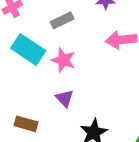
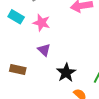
cyan rectangle: (28, 50) -> (16, 17), size x0.7

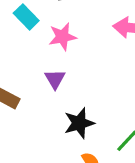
pink star: (42, 23) -> (62, 37), turned 30

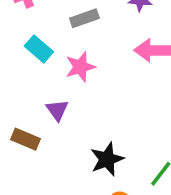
purple triangle: (55, 79) -> (57, 110), moved

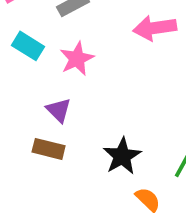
brown rectangle: (26, 139) -> (49, 149), moved

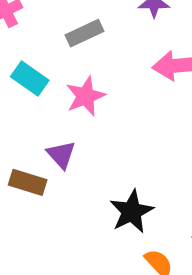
brown rectangle: (49, 149) -> (28, 182), moved

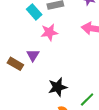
cyan rectangle: (30, 78) -> (34, 12), moved

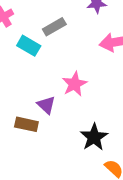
pink star: (49, 32) -> (74, 84), moved

